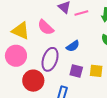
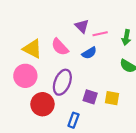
blue semicircle: (73, 46) -> (89, 53), moved

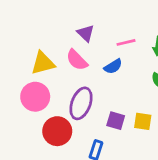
purple triangle: (82, 26) -> (86, 33), moved
yellow triangle: (32, 49) -> (43, 63), turned -40

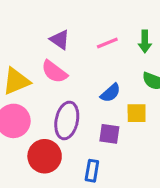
blue semicircle: (113, 66) -> (110, 93), moved
yellow square: (143, 121) -> (137, 113), moved

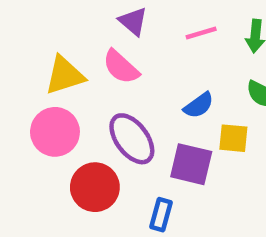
purple ellipse: (67, 120) -> (132, 139), turned -54
purple square: (109, 134) -> (191, 164), size x1.4

